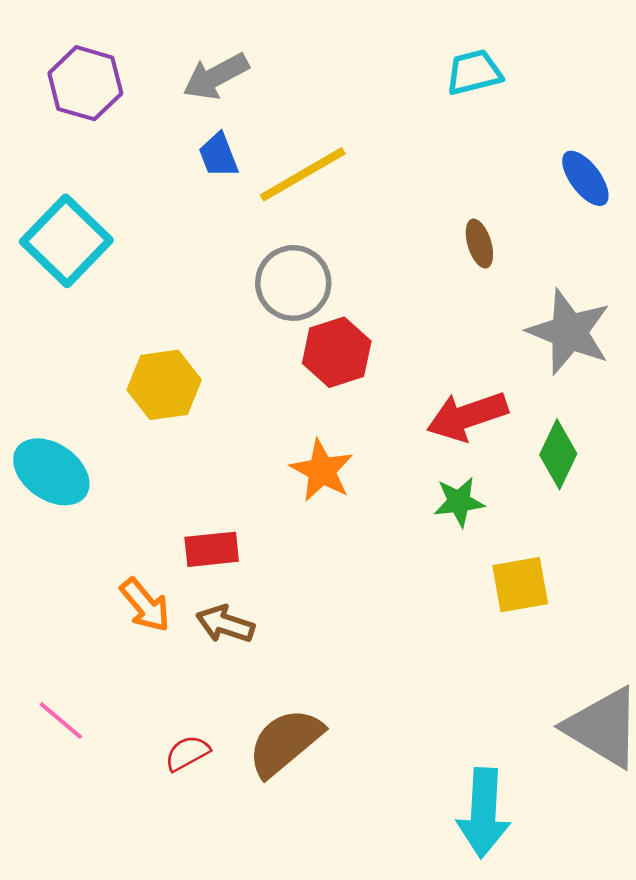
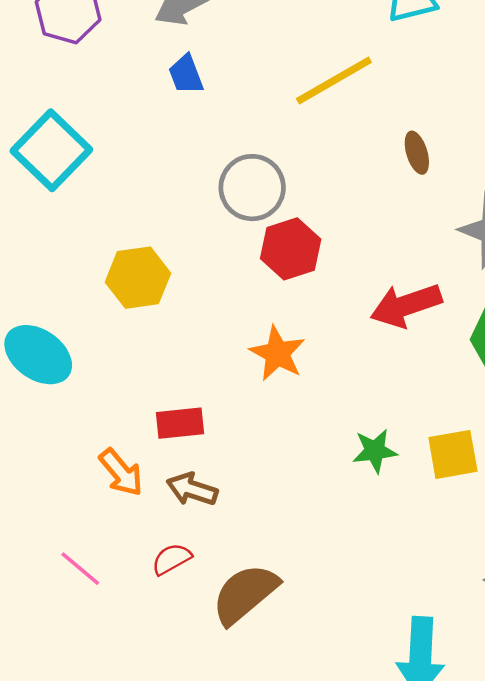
yellow line: (303, 174) -> (334, 81), moved
green star: (459, 502) -> (375, 451), moved
pink line: (61, 721) -> (80, 569), moved
red semicircle: (187, 753) -> (172, 559), moved

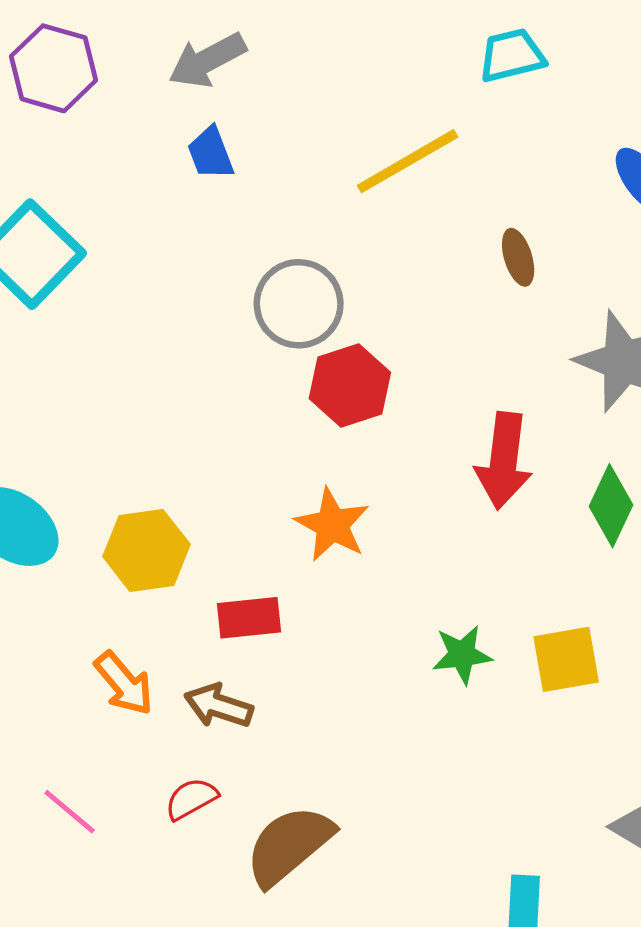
yellow hexagon: (138, 278) -> (146, 550), moved
red arrow: (406, 305) -> (504, 461), turned -64
red rectangle: (180, 423) -> (249, 618), moved

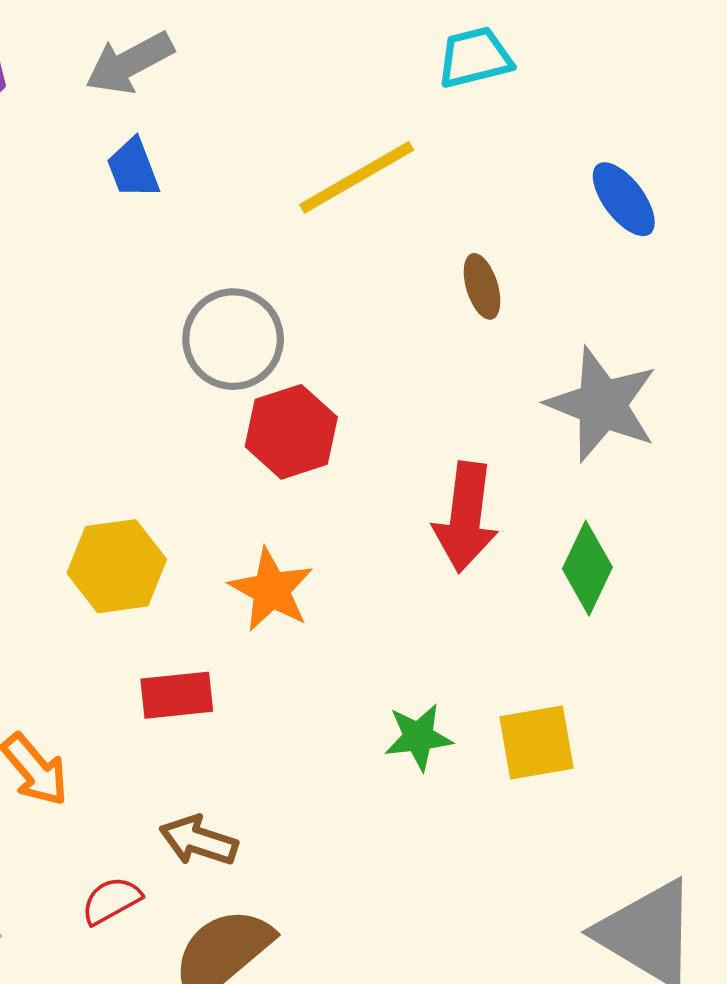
yellow hexagon: (146, 550) -> (117, 566), moved
brown arrow: (219, 706) -> (199, 841), moved

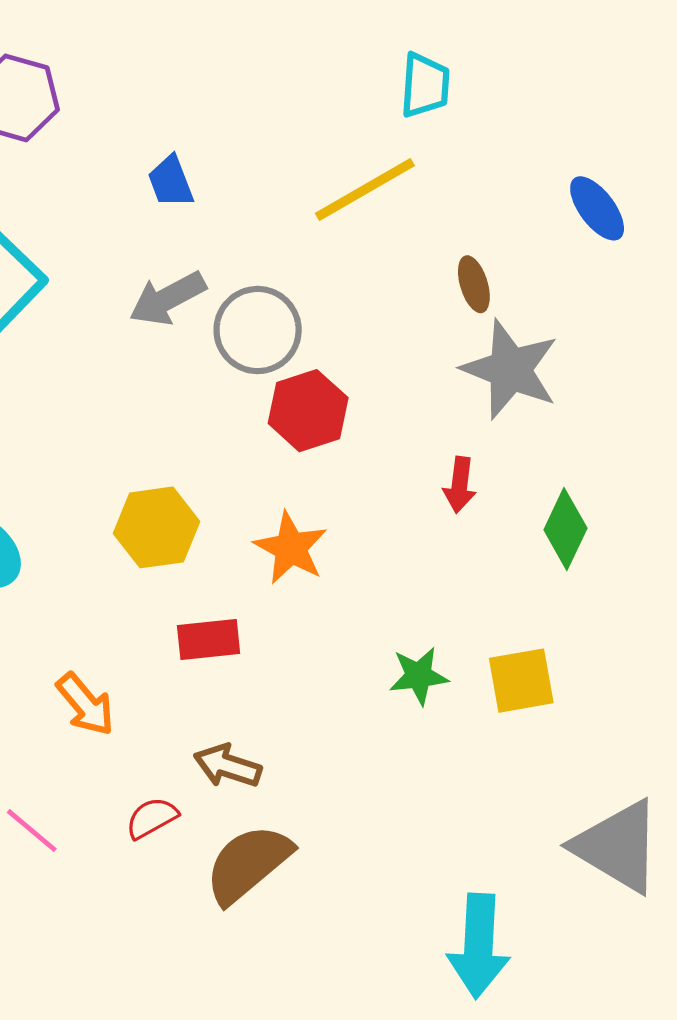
cyan trapezoid: (475, 57) -> (425, 85), moved, turned 108
gray arrow: (129, 63) -> (168, 298), moved
gray star: (602, 405) -> (510, 370), moved
red arrow: (466, 517) -> (460, 485), size x0.6

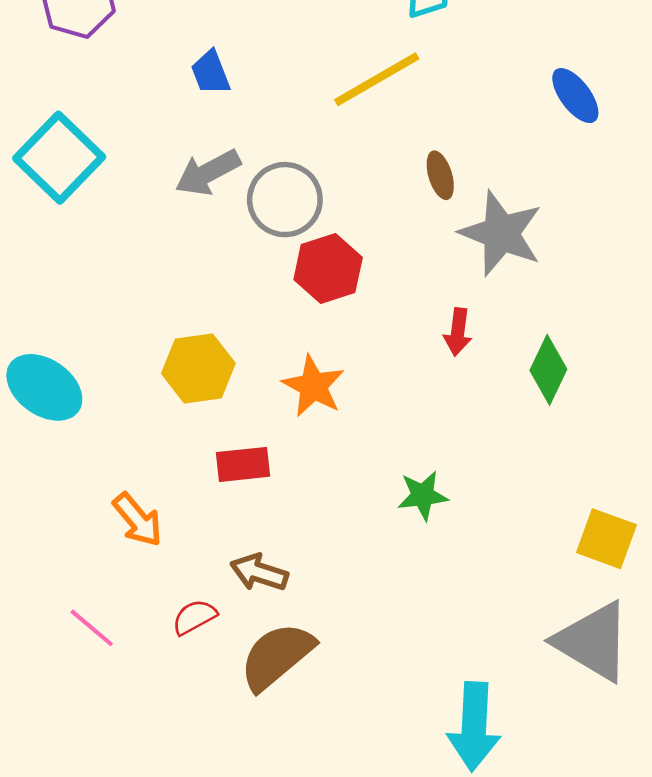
brown ellipse: (474, 284) -> (440, 175), moved
yellow square: (521, 681) -> (606, 539), moved, turned 30

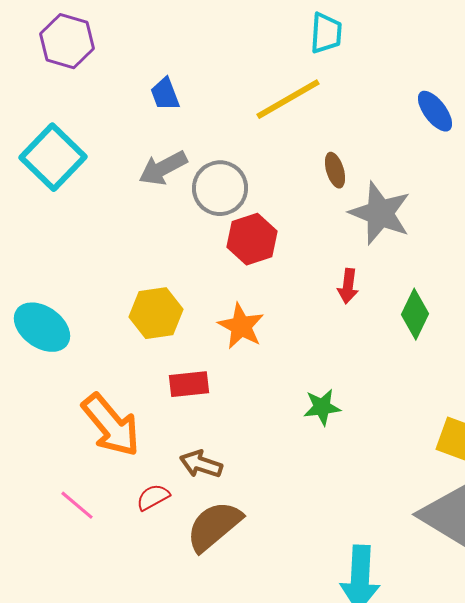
orange arrow: (138, 520) -> (111, 425), size x1.6

